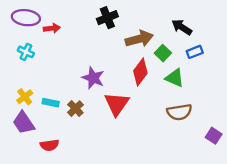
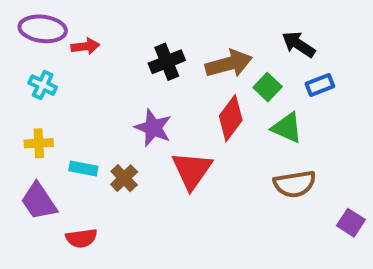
black cross: (107, 18) -> (167, 62), moved
yellow cross: (25, 97) -> (39, 143), moved, turned 35

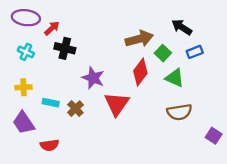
red arrow: (85, 46) -> (52, 28), turned -35
black cross: (167, 62) -> (65, 48), moved, turned 36

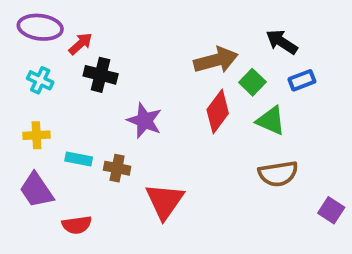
red triangle: (117, 104) -> (165, 201), moved
brown cross: (75, 109) -> (117, 168), turned -35

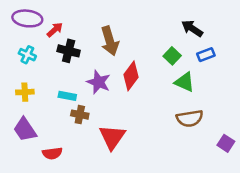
brown arrow: (216, 60) -> (110, 41), moved, turned 88
red diamond: (218, 111) -> (131, 76), moved
cyan rectangle: (79, 159) -> (67, 96), moved

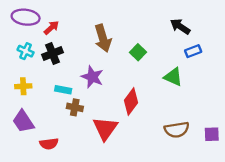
black cross: (69, 51) -> (53, 53), moved, turned -36
green square: (172, 56) -> (138, 52), moved
red diamond: (131, 76) -> (131, 102), moved
brown semicircle: (190, 118) -> (177, 130), moved
purple square: (226, 143) -> (212, 134), turned -35

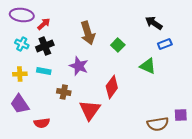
cyan rectangle: (63, 90) -> (44, 71), moved
brown semicircle: (177, 130) -> (158, 124), moved

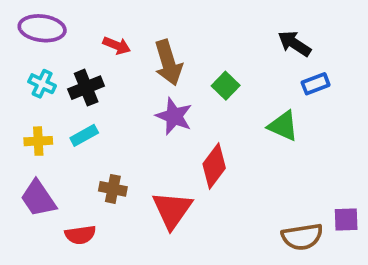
red arrow: (44, 24) -> (117, 45), moved, turned 64
purple star: (79, 66) -> (174, 116), moved
cyan rectangle: (44, 71) -> (84, 135), turned -40
brown cross: (64, 92) -> (113, 189), moved

